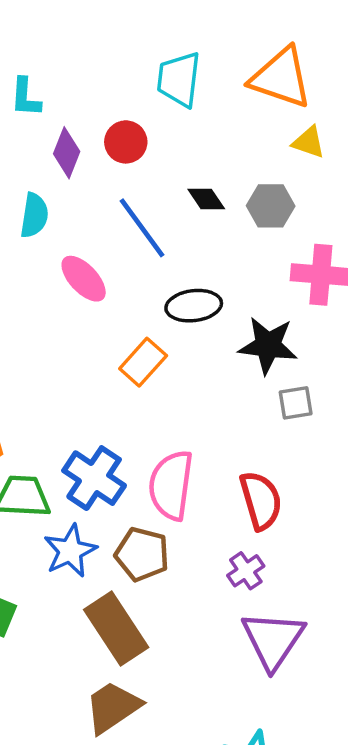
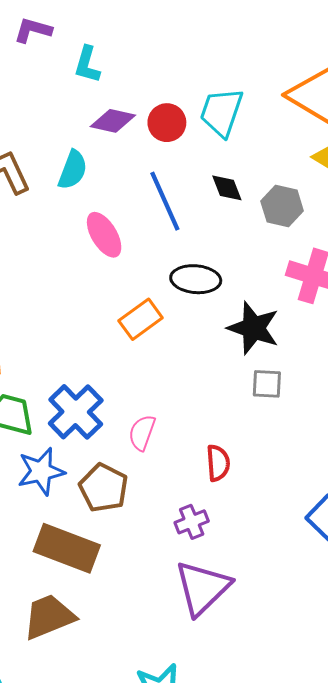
cyan trapezoid: (179, 79) -> (222, 112), moved
purple diamond: (67, 153) -> (113, 121), turned 69
pink semicircle: (171, 485) -> (142, 433), size x0.6
red semicircle: (261, 500) -> (218, 463), size x0.7
brown rectangle: (116, 628) -> (67, 548), turned -48

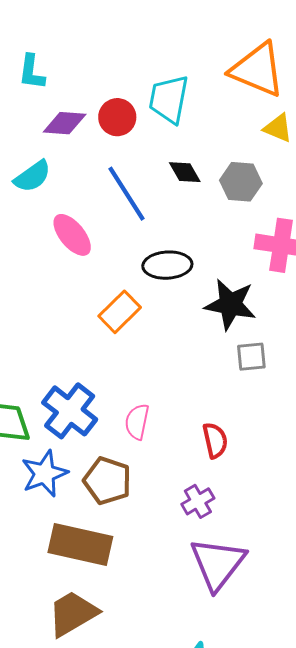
cyan semicircle: (73, 170) -> (32, 176), turned 42

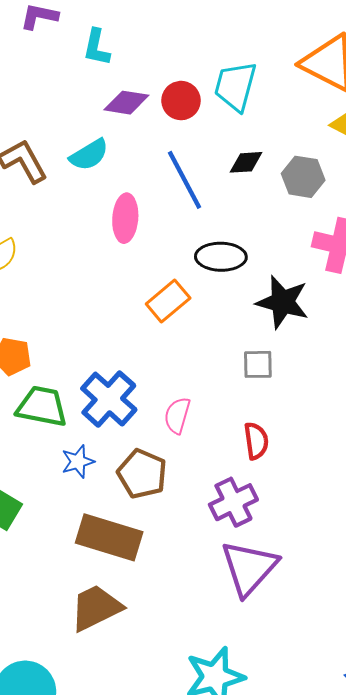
black diamond: (185, 172) -> (246, 162), turned -68
pink ellipse: (72, 235) -> (125, 218), turned 39
gray square: (251, 357) -> (258, 364), moved
blue star: (44, 474) -> (78, 462), size x0.7
purple cross: (198, 501) -> (233, 502), size x1.4

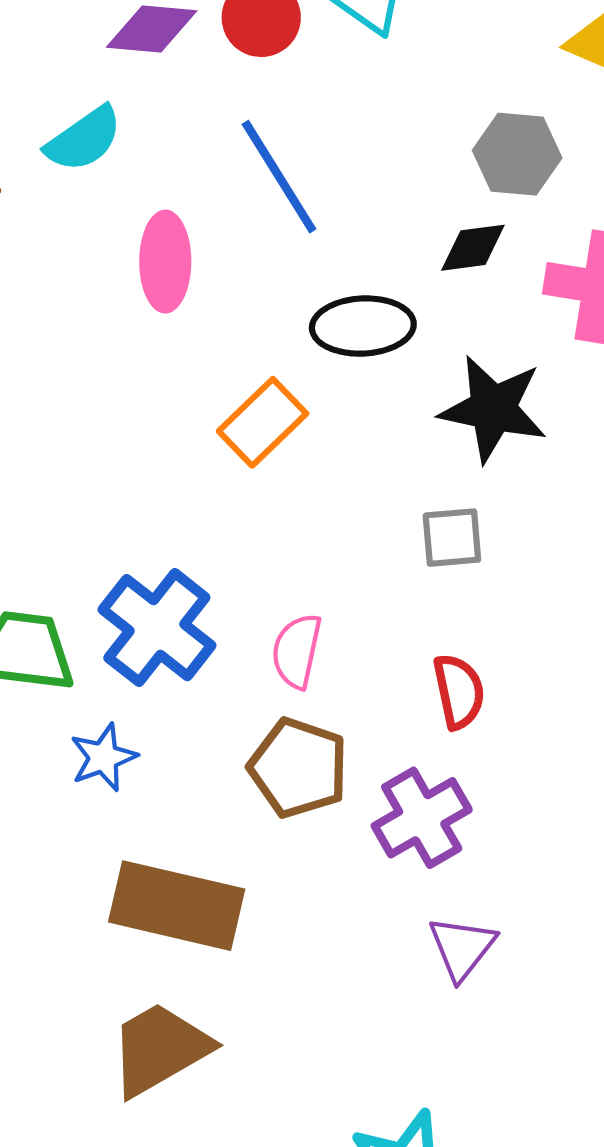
black diamond: (246, 162) -> (473, 248), moved
brown pentagon: (142, 474) -> (298, 768), moved
purple triangle: (249, 568) -> (462, 948), size x0.6

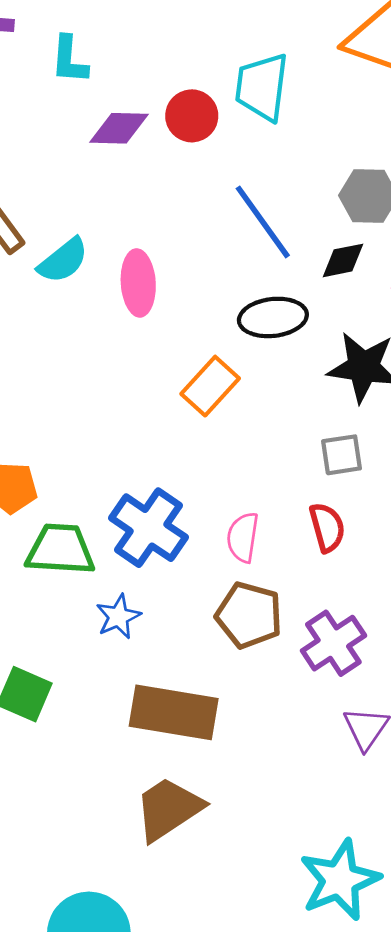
cyan semicircle: (84, 139) -> (63, 261), moved
blue line: (279, 177) -> (263, 222), moved
red semicircle: (459, 691) -> (327, 527), moved

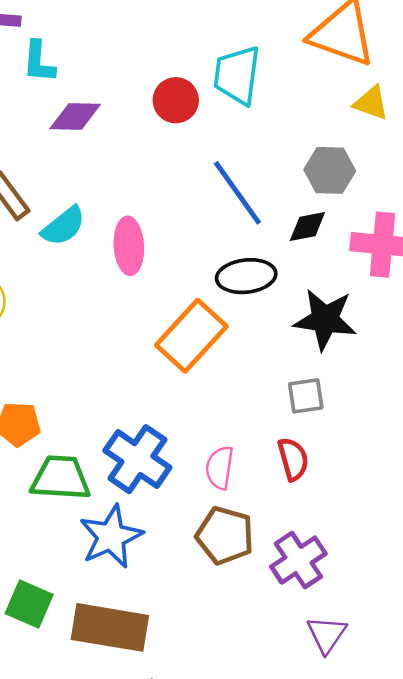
cyan L-shape: (69, 60) -> (39, 62), moved
purple diamond: (119, 128) -> (75, 116), moved
orange rectangle: (210, 386) -> (191, 336), size x1.4
blue star: (118, 617) -> (111, 537), size x1.6
brown rectangle: (174, 712) -> (110, 627), moved

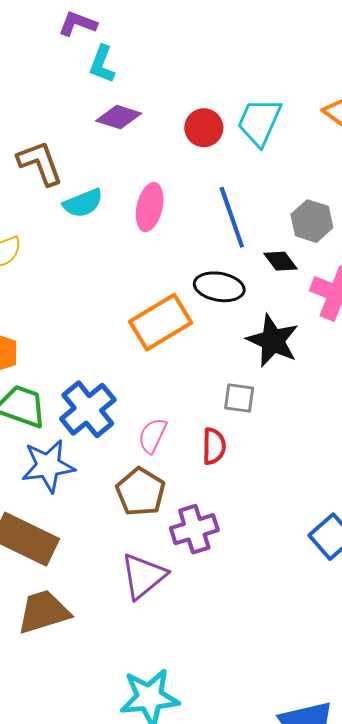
black diamond: (307, 226) -> (281, 261), turned 48
pink ellipse: (129, 246) -> (150, 207), moved
purple triangle: (327, 634) -> (143, 576), moved, size x1.4

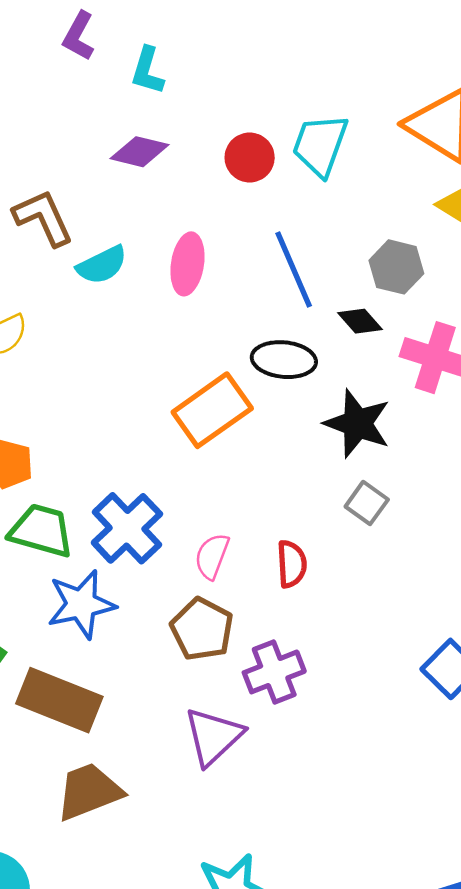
purple L-shape: (78, 24) -> (79, 36), turned -78
cyan L-shape: (102, 64) -> (147, 71), moved
gray square: (239, 398) -> (367, 503), moved, turned 32

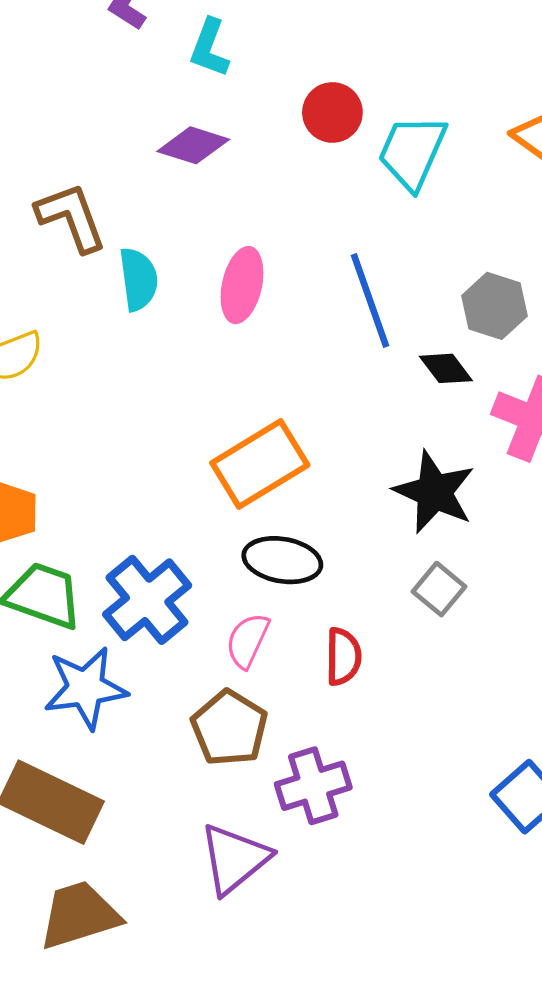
red circle: (250, 158) -> (332, 112), moved
cyan semicircle: (102, 265) -> (138, 279), turned -75
black ellipse: (284, 360) -> (282, 560), moved

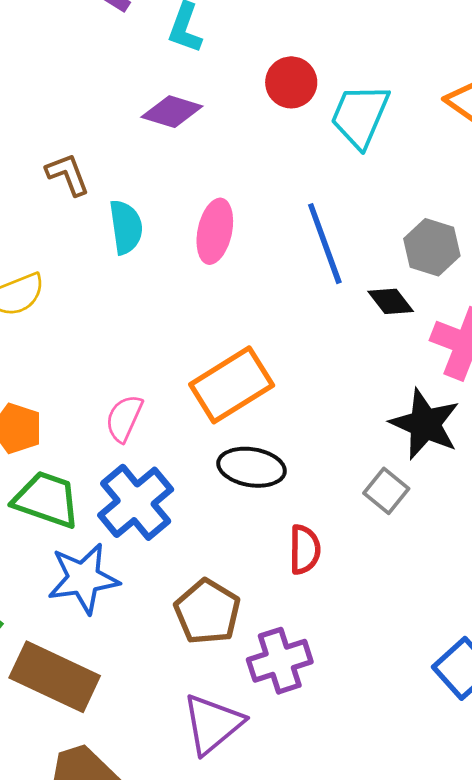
brown L-shape: (71, 217) -> (68, 174), size x0.7
black star: (434, 492) -> (425, 424), moved
pink semicircle: (248, 641) -> (124, 418), moved

